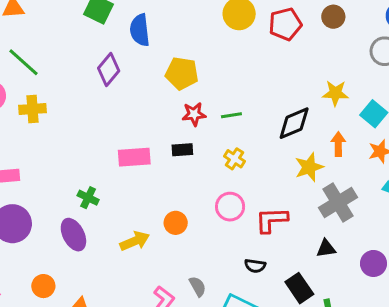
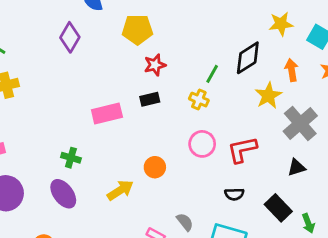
green line: (231, 115) -> (212, 74), moved, turned -42

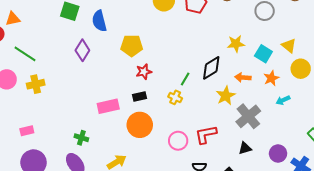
orange arrow: (292, 70) -> (243, 77), turned -77
pink circle: (202, 144) -> (178, 141), moved
orange circle: (155, 167) -> (140, 125), moved, size x1.6

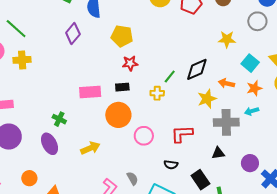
yellow star: (236, 44) -> (227, 39), moved
yellow cross: (175, 97) -> (157, 93), turned -32
cyan arrow: (283, 100) -> (252, 111), moved
gray cross: (248, 116) -> (226, 122), turned 30
pink circle: (178, 141) -> (144, 136), moved

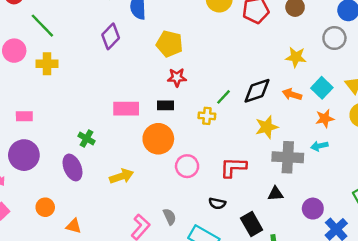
orange arrow: (226, 83) -> (292, 94), moved

